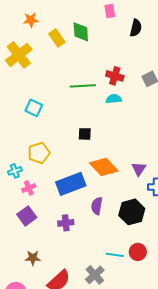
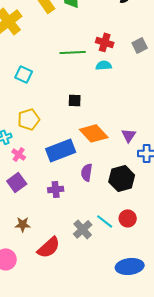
pink cross: (29, 188) -> (19, 154), turned -32
cyan line: (115, 255) -> (105, 221), turned 30
gray cross: (95, 275) -> (83, 229), moved

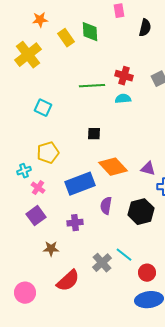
purple triangle: (129, 135) -> (148, 169), turned -49
red circle: (128, 218) -> (147, 273), moved
brown star: (23, 224) -> (51, 249), moved

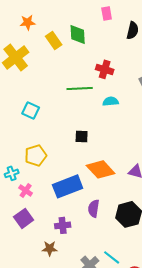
red cross: (124, 76) -> (105, 69), moved
brown star: (51, 249) -> (50, 248), moved

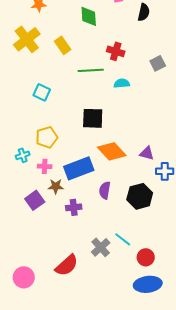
yellow rectangle: (54, 40) -> (63, 45), moved
black square: (82, 136) -> (93, 118), size x1.6
pink cross: (26, 190) -> (45, 166), moved, turned -32
brown star: (50, 248) -> (56, 186), moved

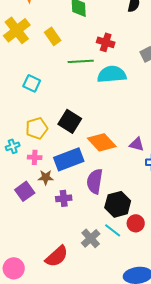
cyan semicircle: (122, 83) -> (112, 74), size x1.8
black square: (93, 118) -> (70, 121), moved, turned 30
purple semicircle: (105, 190) -> (95, 181), size x1.4
black hexagon: (140, 196) -> (118, 204), moved
red circle: (146, 257) -> (136, 223), moved

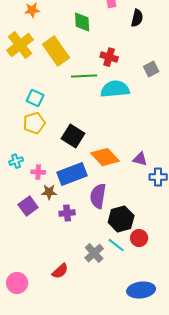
yellow rectangle: (53, 36) -> (56, 51), size x1.6
yellow pentagon: (37, 128) -> (34, 123), moved
red semicircle: (57, 256) -> (60, 271), size x0.7

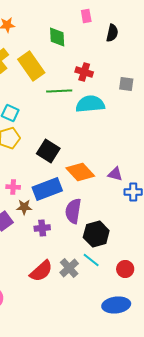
gray square: (151, 69) -> (126, 84), turned 35
red circle: (139, 238) -> (125, 269), moved
red semicircle: (60, 271) -> (41, 271), moved, size x1.4

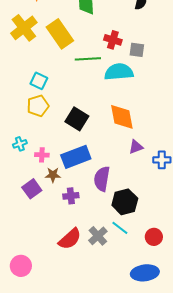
gray square: (126, 84) -> (137, 50), moved
orange diamond: (80, 172) -> (122, 117), moved, turned 32
purple triangle: (115, 174) -> (136, 147), moved, turned -35

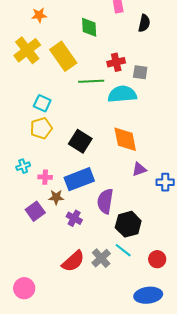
red cross: (113, 40) -> (116, 62), turned -30
purple cross: (71, 196) -> (74, 218), turned 35

